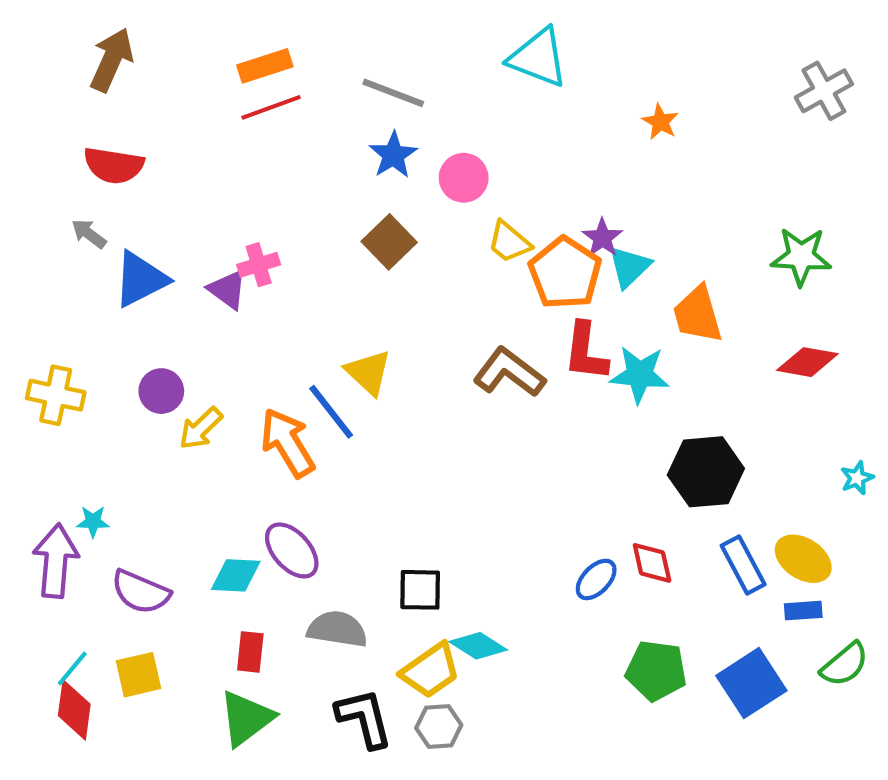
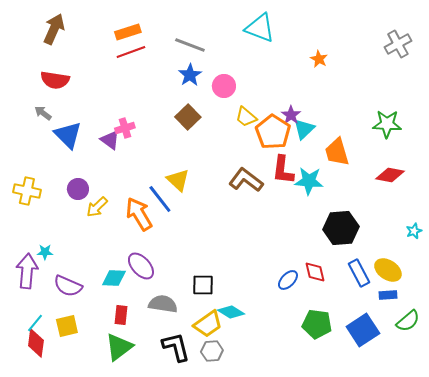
blue triangle: (141, 279) -> (68, 135), turned -48

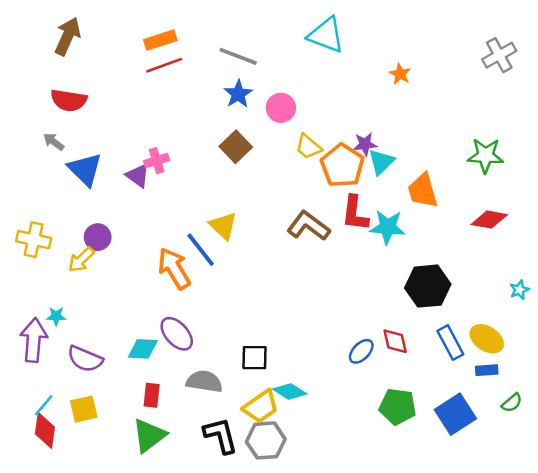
purple star: (291, 115) -> (365, 144), turned 30
yellow arrow: (97, 207) -> (81, 260), moved
green semicircle: (408, 321) -> (512, 403), size x0.7
gray hexagon: (212, 351) -> (266, 440), size x1.4

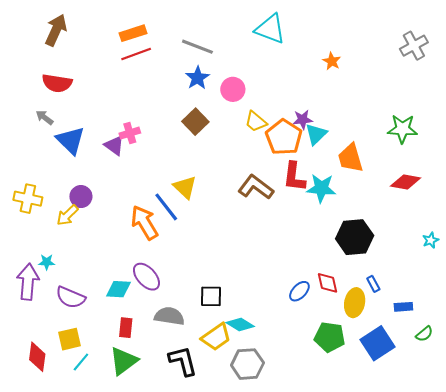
yellow ellipse: (487, 339) -> (355, 303), moved, turned 68
blue rectangle: (450, 343) -> (373, 284), size x0.6
cyan line: (44, 405) -> (81, 362), moved
gray hexagon: (266, 440) -> (247, 364), moved

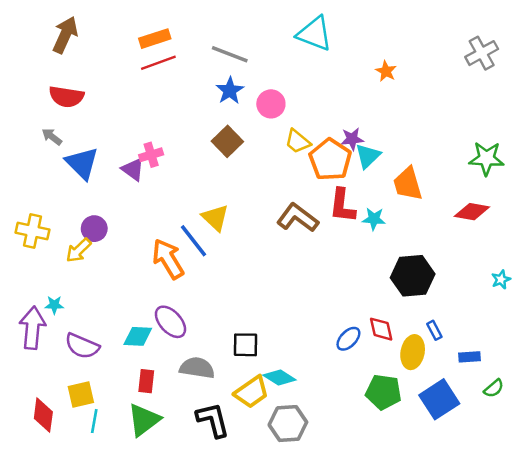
green star: (402, 129) -> (486, 158), moved
cyan star: (321, 188) -> (374, 219), size x0.7
cyan line: (81, 362) -> (94, 421), turned -30

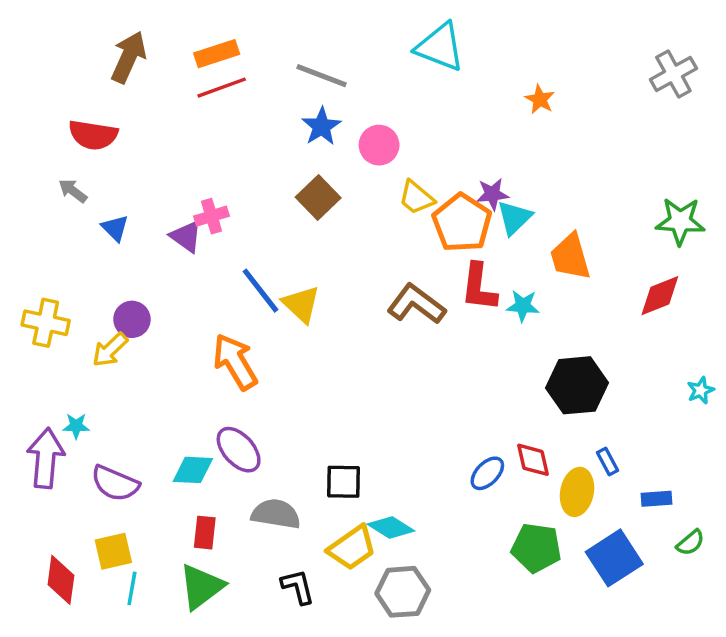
brown arrow: (65, 35) -> (129, 57), moved
blue triangle: (82, 163) -> (115, 228), size x0.6
red diamond: (472, 212) -> (660, 296), turned -32
blue line: (193, 241) -> (261, 291), moved
black L-shape: (213, 420) -> (298, 587), size x0.7

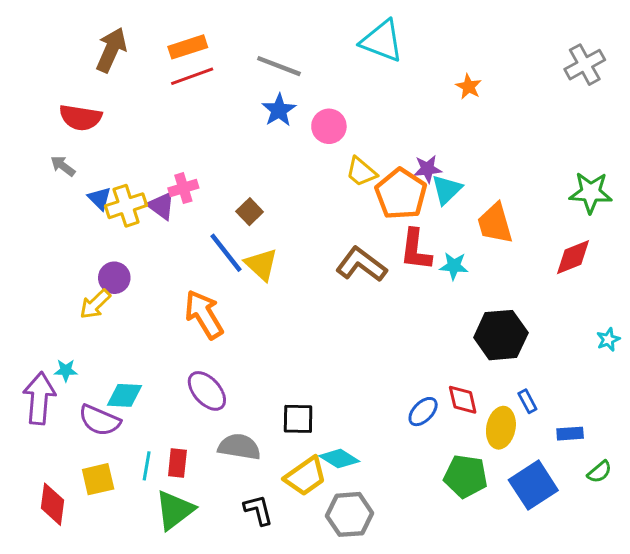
brown square: (318, 198) -> (250, 212), moved, size x0.7
yellow cross: (46, 323) -> (126, 206), moved, turned -30
cyan diamond: (193, 470) -> (125, 395), moved
cyan line: (132, 588) -> (147, 466), moved

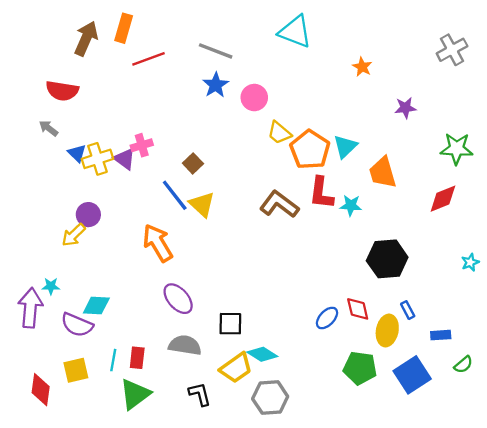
orange rectangle: (188, 47) -> (124, 28), moved, turned -56
purple star: (427, 169) -> (405, 108), moved
purple ellipse: (207, 391) -> (178, 299), moved

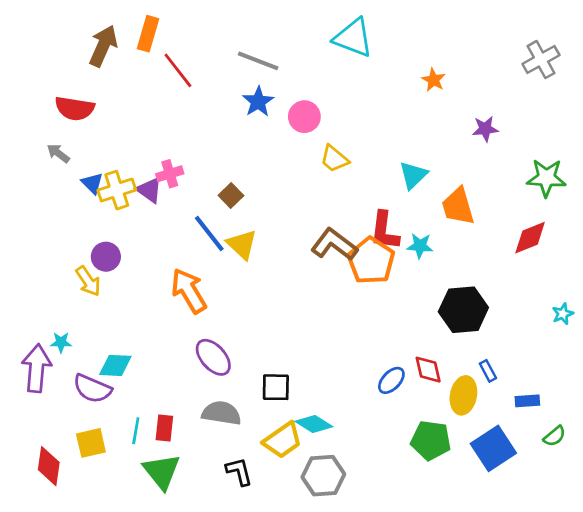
red line: (149, 59) -> (178, 70), turned 72
orange pentagon: (310, 150) -> (371, 261), moved
yellow arrow: (74, 235) -> (88, 281), turned -80
green triangle: (135, 394) -> (162, 472), turned -32

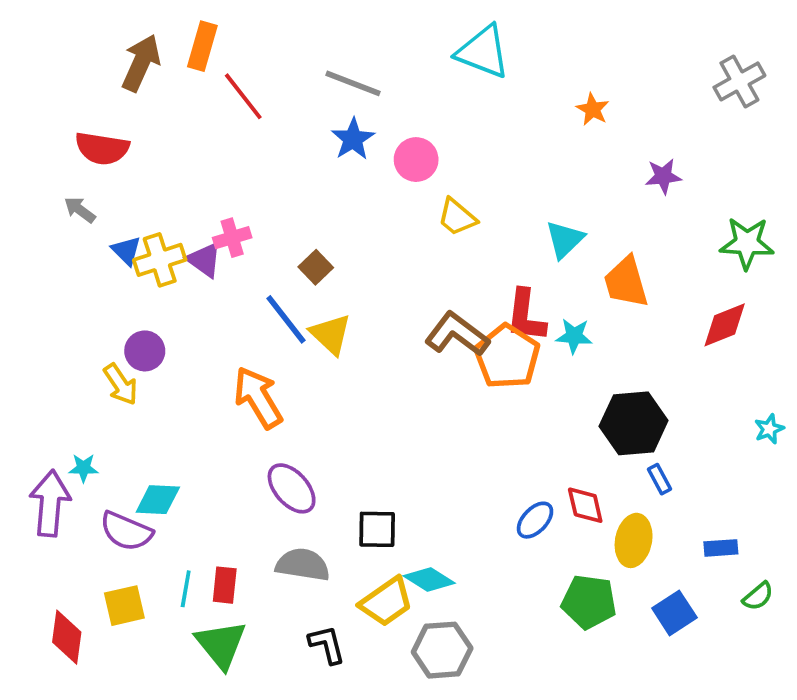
blue rectangle: (488, 371) -> (660, 479), moved
blue square: (493, 448) -> (674, 613), size x0.7

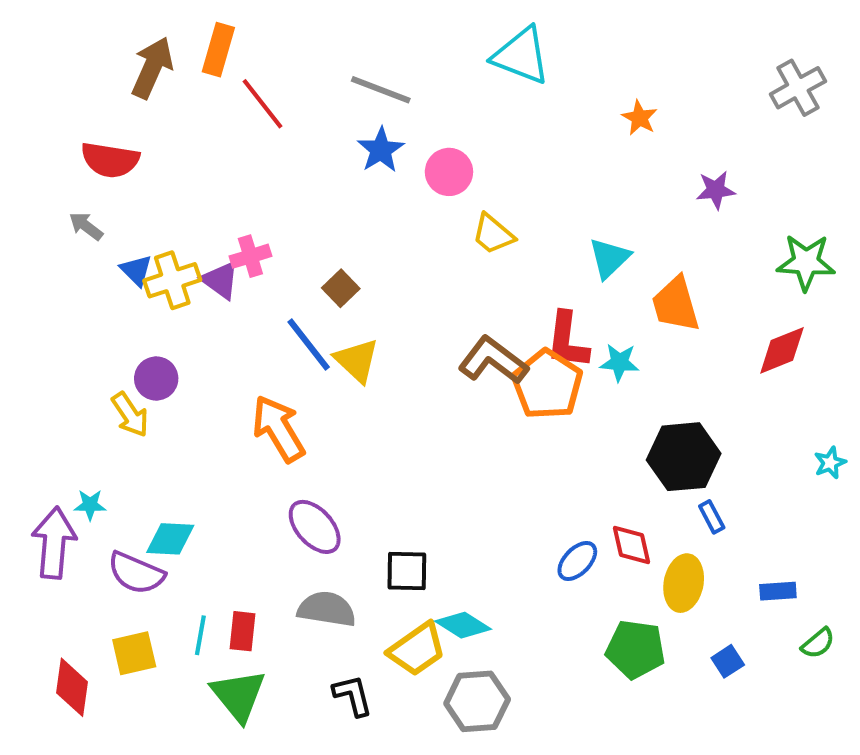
blue square: (674, 613) -> (728, 661), size x0.7

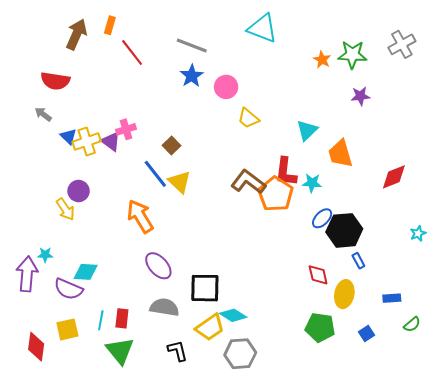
orange rectangle: (218, 50) -> (110, 25), size x0.7
green star: (806, 262) -> (352, 55), moved
blue ellipse: (577, 561) -> (322, 218), moved
black square: (407, 571) -> (205, 288), size x1.4

